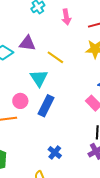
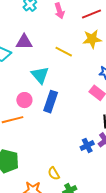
yellow line: (55, 57) -> (64, 52), moved
blue cross: (55, 152) -> (87, 145), moved, turned 32

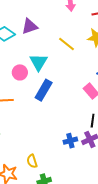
purple triangle: (24, 42) -> (30, 26), turned -30
pink circle: (24, 100) -> (20, 72), moved

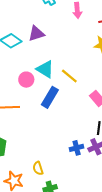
yellow line: (67, 44) -> (69, 76), moved
cyan triangle: (39, 62) -> (45, 69), turned -30

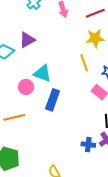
yellow line: (69, 76) -> (84, 63), moved, turned 42
blue cross: (77, 148) -> (88, 145), turned 32

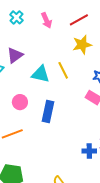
yellow line: (84, 63) -> (63, 70), moved
cyan triangle: (43, 73) -> (41, 74), moved

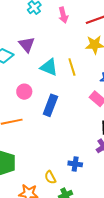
purple triangle: (15, 55) -> (27, 45), turned -42
blue cross: (89, 151) -> (75, 164), moved

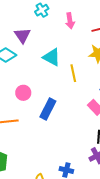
purple triangle: (27, 45) -> (22, 35), moved
cyan triangle: (49, 67) -> (52, 57), moved

